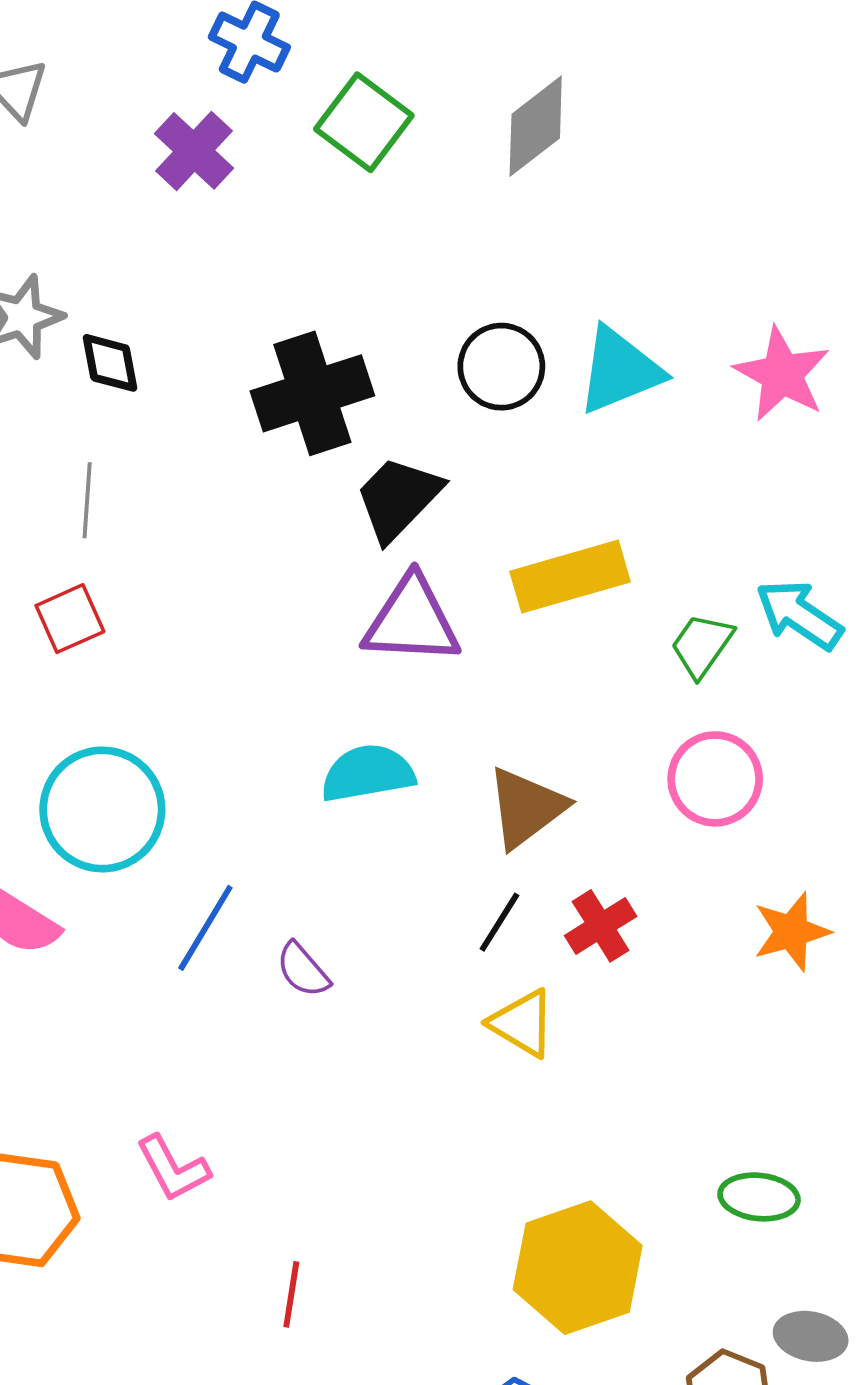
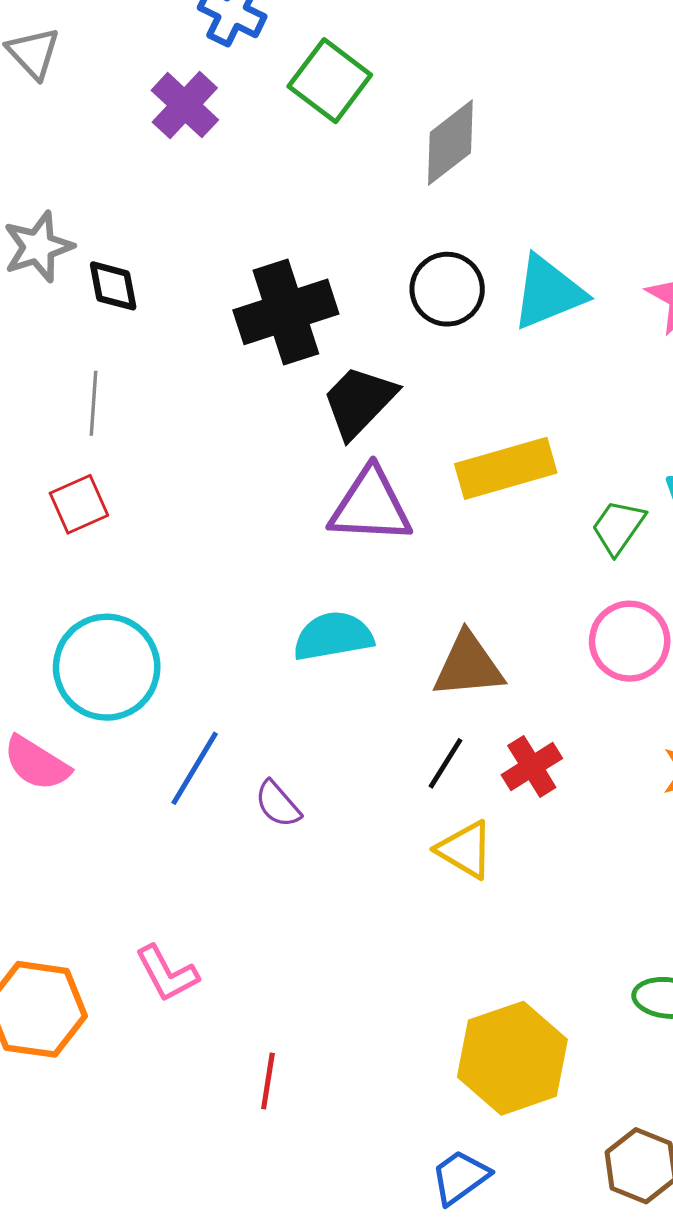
gray diamond: (536, 126) -> (450, 143), moved
brown triangle: (526, 808) -> (468, 666), turned 32

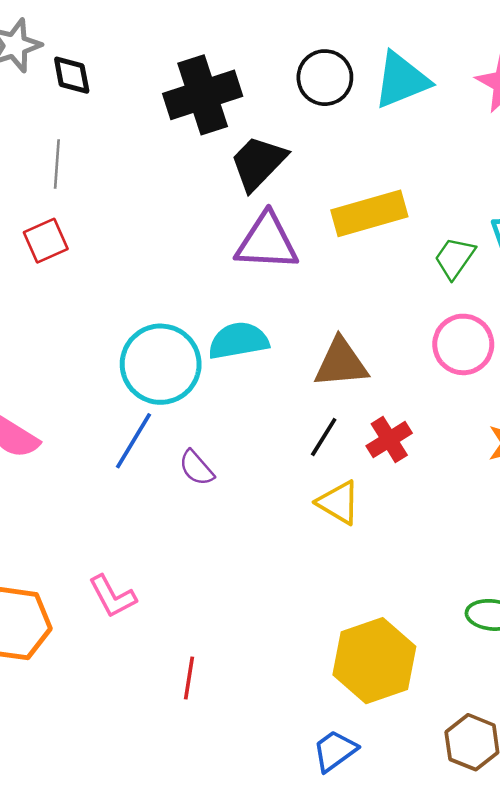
cyan circle: (107, 667) -> (161, 364), moved

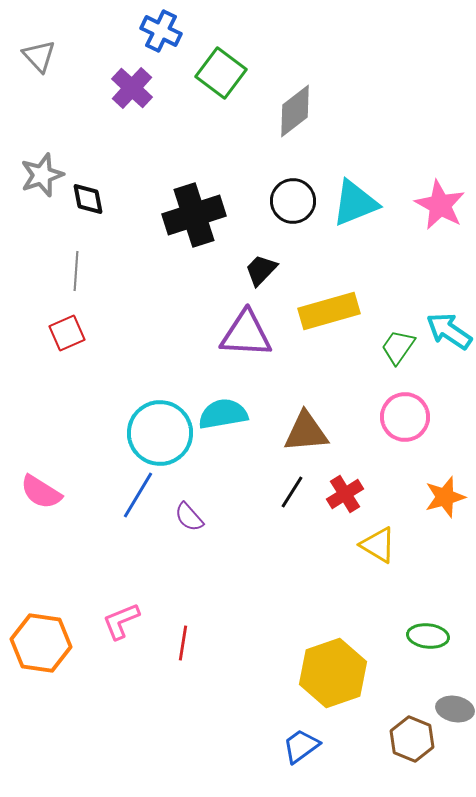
black trapezoid: (258, 163) -> (261, 270), moved, size x0.7
yellow triangle: (339, 503) -> (378, 545), moved
pink L-shape: (112, 596) -> (121, 621), turned 96
red line: (189, 678) -> (183, 643), moved

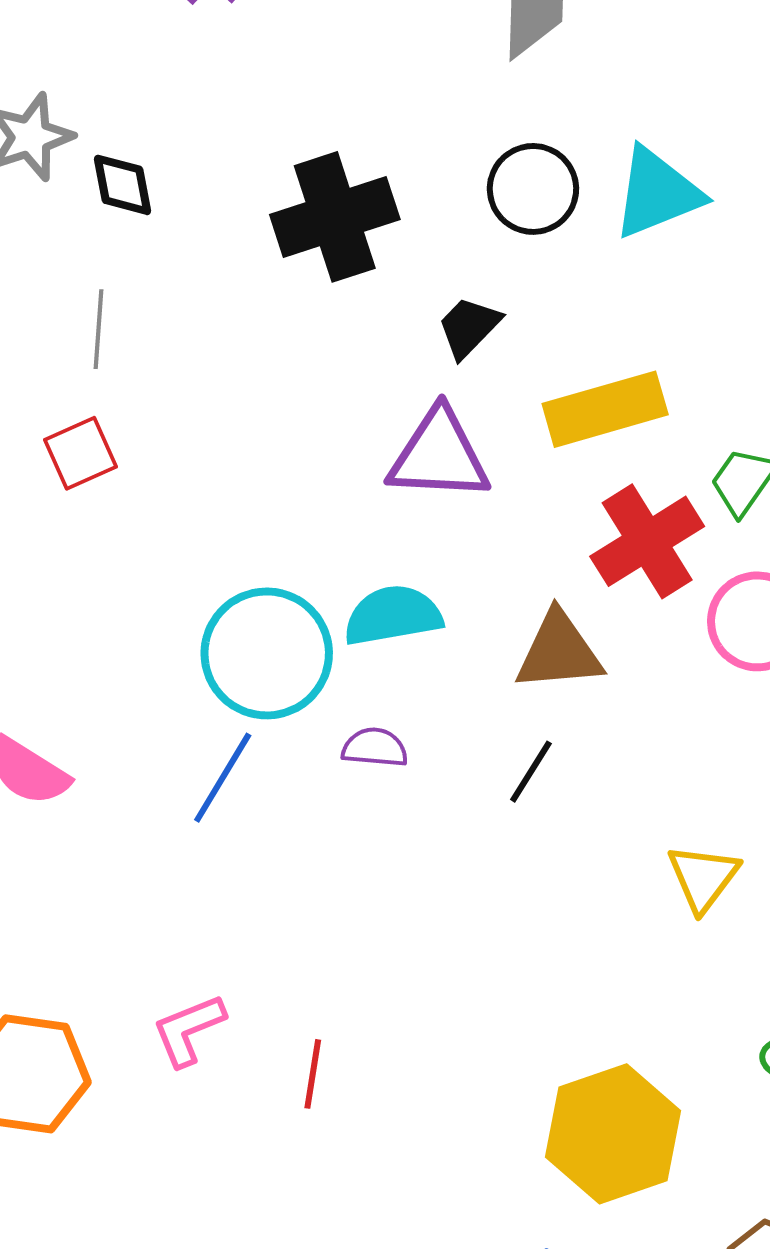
red cross: (345, 494) -> (647, 541), moved, size x1.5
purple semicircle: (189, 517) -> (375, 748), moved, turned 136
yellow triangle: (378, 545) -> (703, 878), turned 36

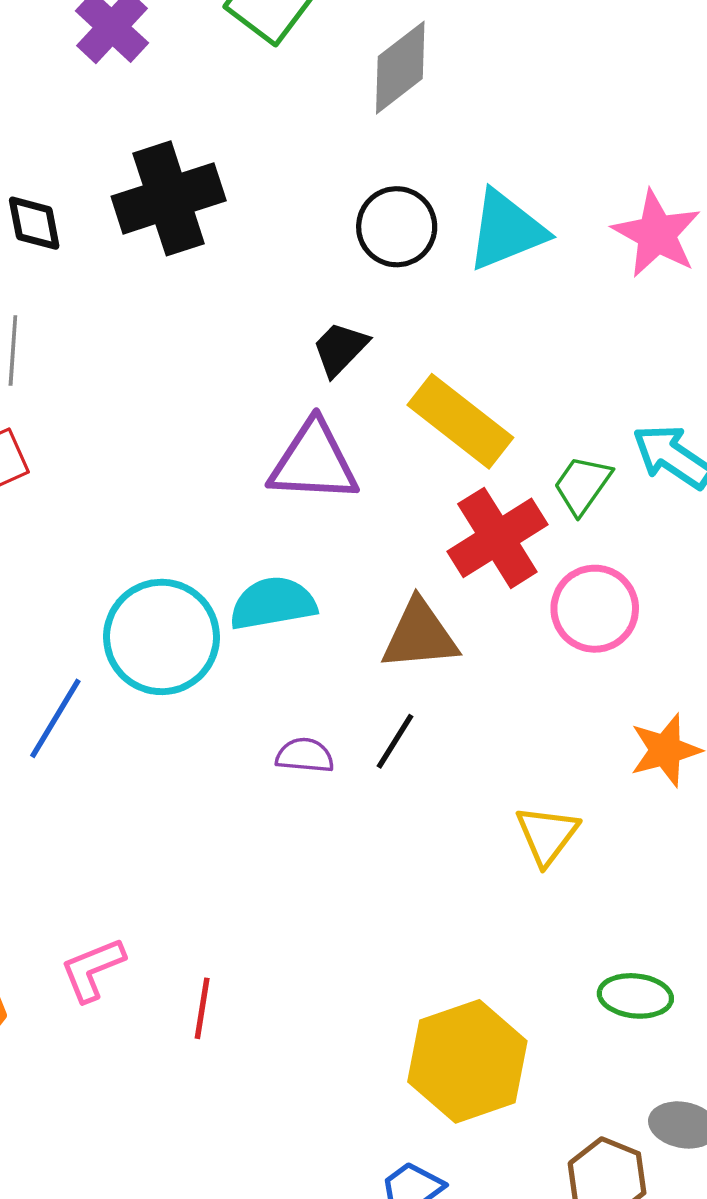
black cross: (335, 217) -> (169, 198), moved
yellow rectangle: (605, 409) -> (460, 421), turned 54
purple semicircle: (375, 748) -> (305, 755), moved
blue line: (223, 778) -> (55, 718), moved

